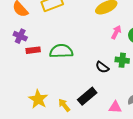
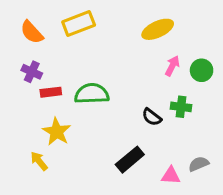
yellow star: (38, 99) -> (57, 132), moved
yellow arrow: (64, 105) -> (39, 161), moved

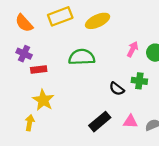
yellow ellipse: (158, 29) -> (98, 21), moved
green semicircle: (92, 94) -> (82, 57), moved
yellow arrow: (39, 161) -> (30, 123), turned 49
pink triangle: (171, 176) -> (130, 122), moved

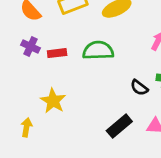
red rectangle: (39, 70) -> (57, 53), moved
yellow arrow: (30, 123) -> (27, 127), moved

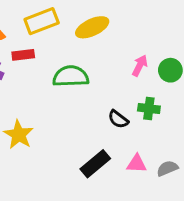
red rectangle: (57, 53) -> (23, 55), moved

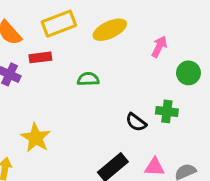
pink arrow: (140, 66) -> (159, 47), moved
green semicircle: (71, 76) -> (88, 79), size x0.6

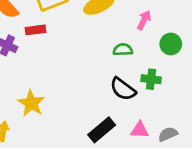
green semicircle: (88, 79) -> (123, 50), moved
black semicircle: (136, 122) -> (123, 89), size x1.4

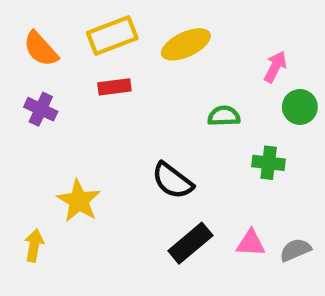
pink arrow: (144, 20) -> (275, 67), moved
red rectangle: (36, 30) -> (114, 87), moved
black semicircle: (123, 89) -> (173, 181), moved

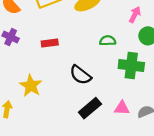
red rectangle: (114, 87) -> (50, 43), moved
green cross: (269, 163) -> (131, 65), size x1.5

